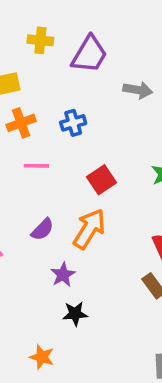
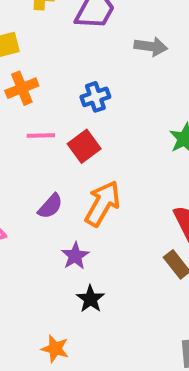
blue cross: (73, 123) -> (95, 97), moved
red square: (102, 180) -> (84, 146), moved
black star: (75, 314) -> (90, 299), turned -30

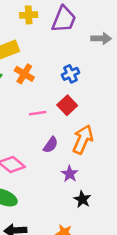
orange cross: (22, 88) -> (24, 74), turned -30
pink line: (41, 135) -> (38, 113), moved

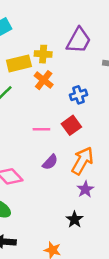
yellow cross: (29, 15) -> (43, 54), moved
orange cross: (24, 74) -> (44, 80), moved
purple star: (70, 174) -> (85, 189), moved

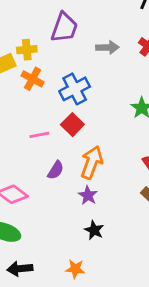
blue cross: (78, 95) -> (75, 89), size x1.5
purple star: (85, 189) -> (88, 195), moved

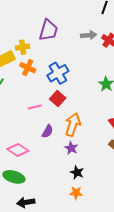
gray arrow: (107, 47) -> (89, 35), moved
orange star: (75, 269) -> (76, 193), moved

